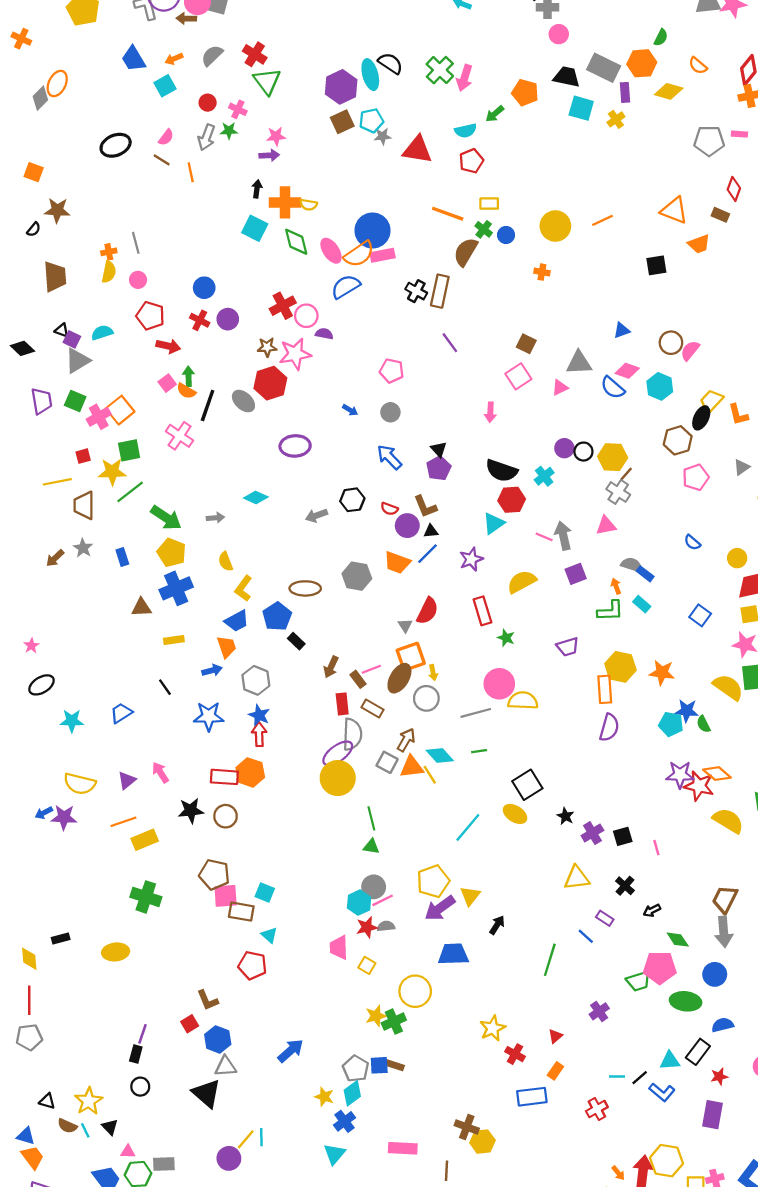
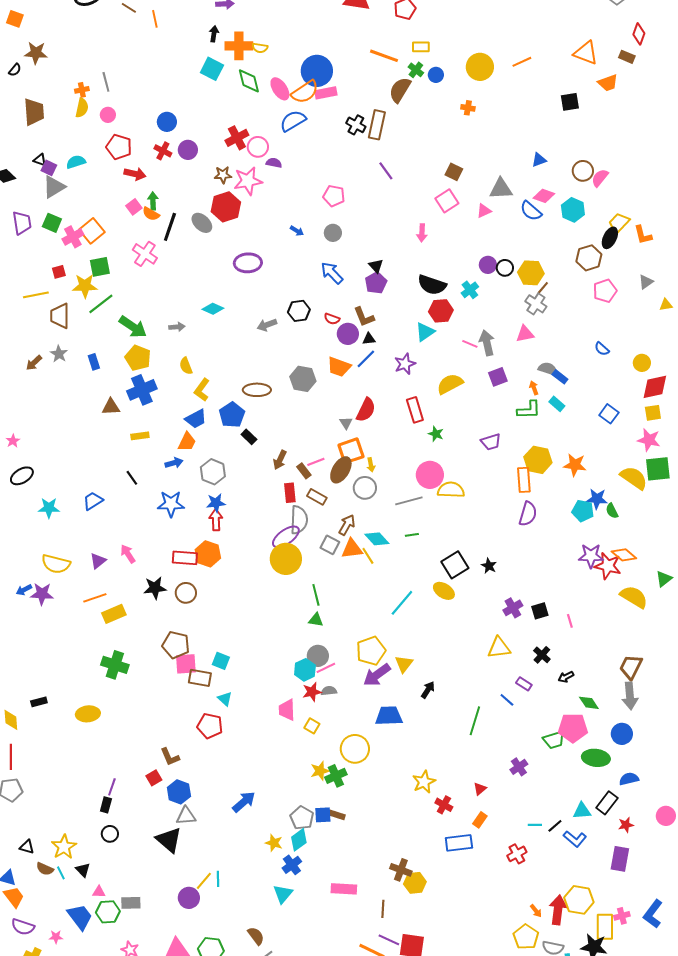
orange trapezoid: (227, 647) -> (187, 442), turned 45
blue star: (259, 715) -> (216, 503), turned -30
black star: (565, 816) -> (489, 566), moved

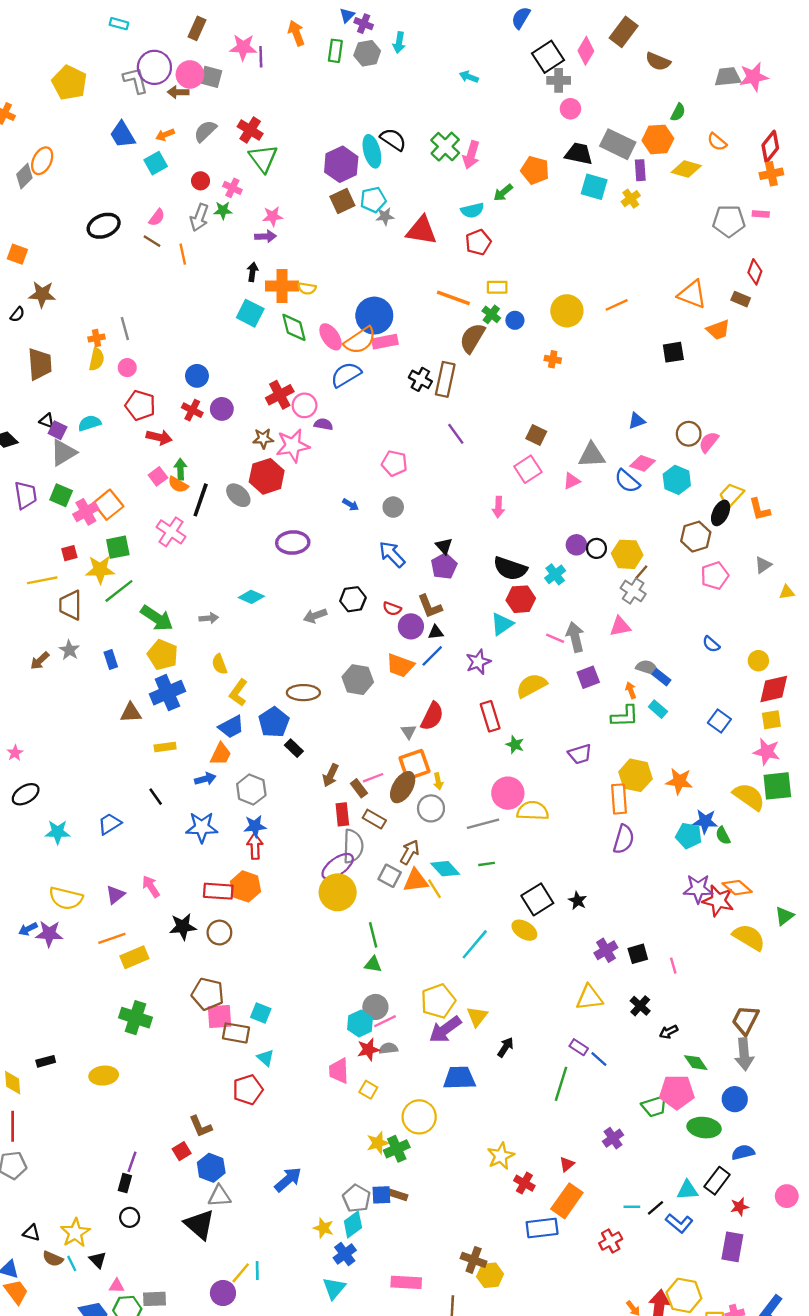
purple rectangle: (524, 684) -> (579, 1047), moved
red pentagon: (210, 726) -> (248, 1090), turned -30
orange rectangle: (480, 820) -> (567, 1201), size x1.8

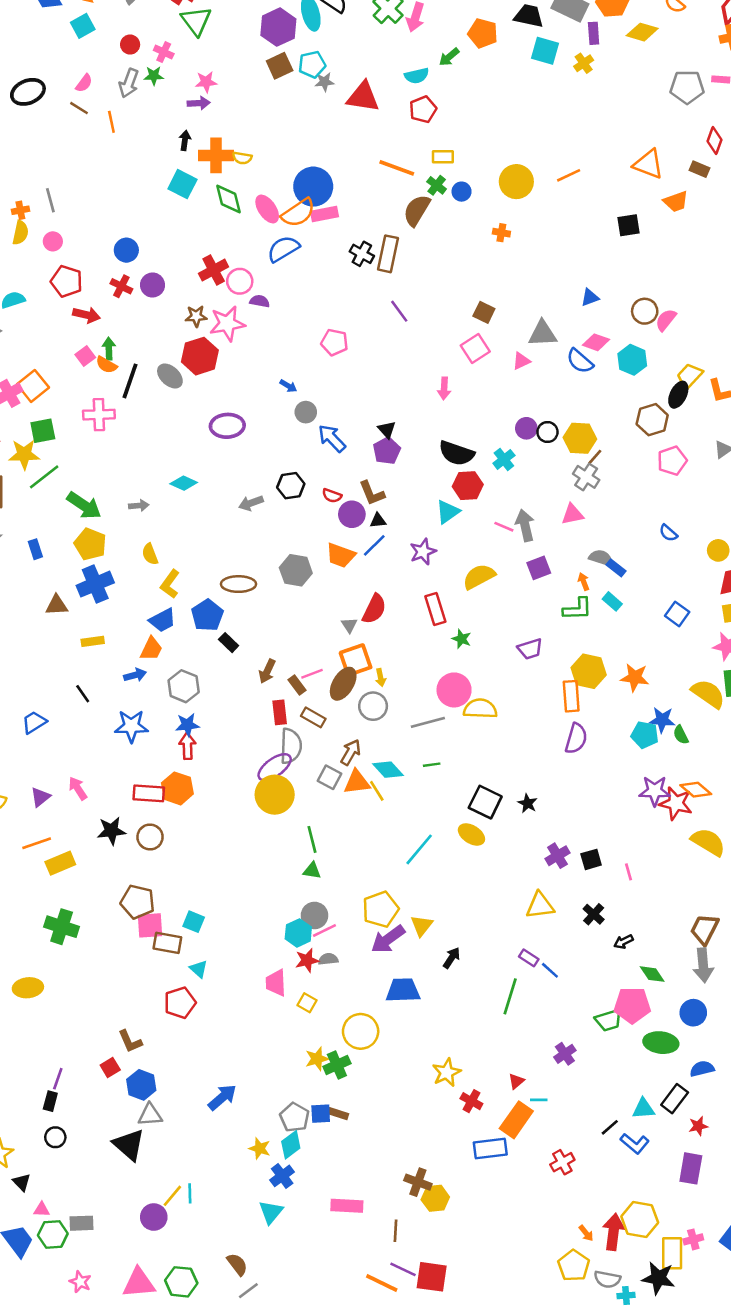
gray circle: (393, 507) -> (306, 412), moved
pink cross: (171, 532) -> (99, 415), turned -36
black square: (537, 899) -> (485, 802), turned -32
cyan line: (632, 1207) -> (539, 1100), moved

